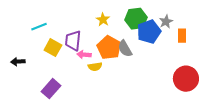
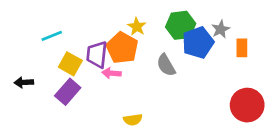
orange pentagon: (109, 48) -> (122, 48), moved
yellow semicircle: (95, 67) -> (133, 120), moved
purple rectangle: (51, 89) -> (68, 92), moved

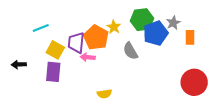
yellow star: (137, 27) -> (114, 27), moved
purple rectangle: (68, 92) -> (53, 72), turned -36

